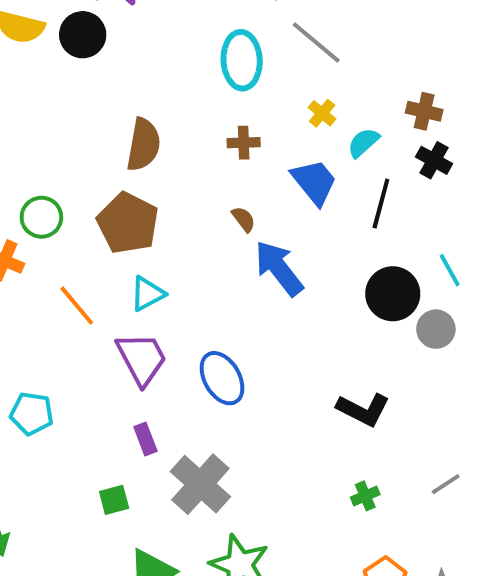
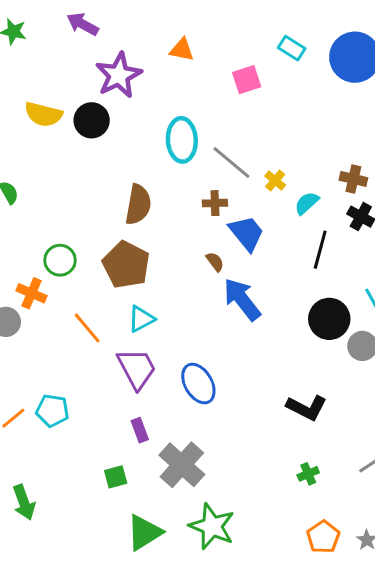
gray line: (316, 43) -> (231, 162), moved
cyan ellipse: (242, 60) -> (182, 140), moved
blue trapezoid: (314, 182) -> (247, 233), moved

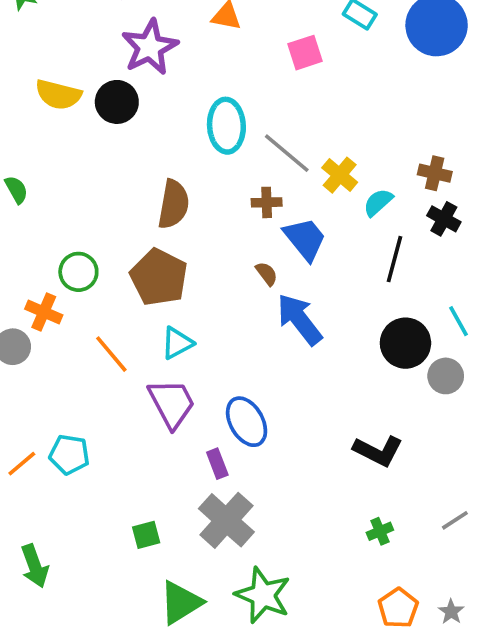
yellow cross: (275, 180) -> (340, 175), size x1.4
purple rectangle: (140, 430) -> (217, 464), moved

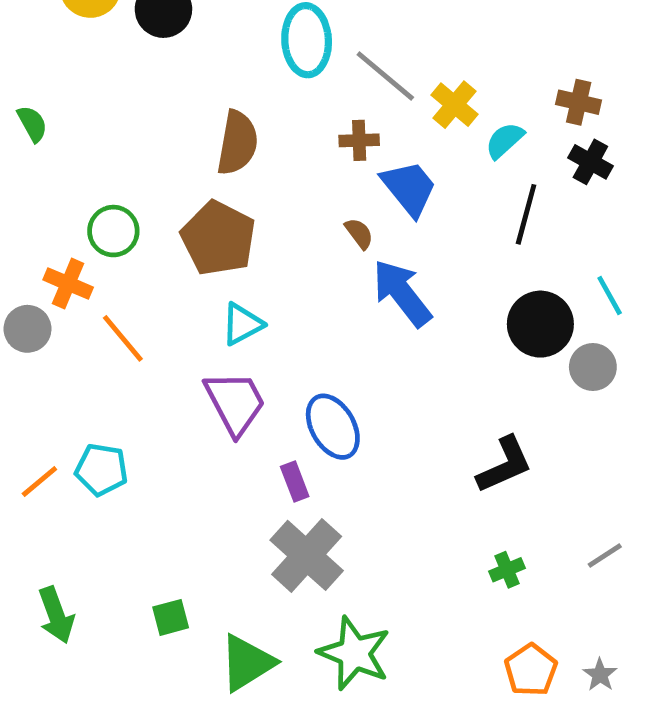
orange line: (111, 354) -> (123, 338), moved
black L-shape: (378, 451) -> (505, 465), turned -51
green square: (146, 535) -> (171, 617), moved

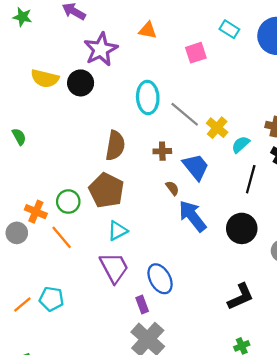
brown cross: (359, 140) -> (162, 151), moved
green circle: (113, 231) -> (68, 202), moved
black circle: (540, 324) -> (242, 228), moved

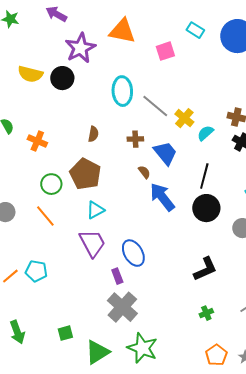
orange triangle: (148, 30) -> (122, 31), size x1.6
brown semicircle: (115, 146) -> (93, 134), size x0.6
black line: (251, 179) -> (204, 176), moved
orange cross: (36, 212) -> (37, 141), moved

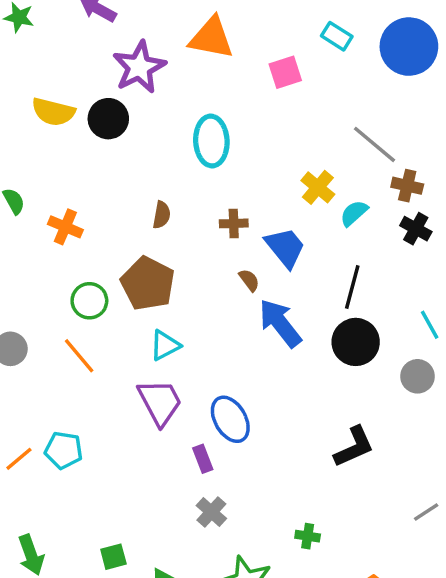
gray line: (155, 106) -> (375, 144), moved
gray cross: (122, 307) -> (211, 512), size x0.6
green cross: (206, 313) -> (308, 536), moved, turned 32

